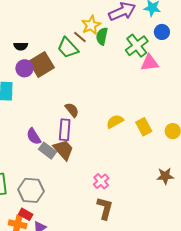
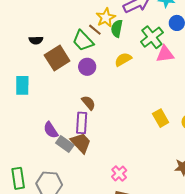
purple circle: (24, 68) -> (87, 67), moved
yellow semicircle: (115, 121) -> (123, 59), moved

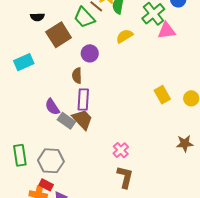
purple circle: (87, 67) -> (90, 53), moved
cyan rectangle: (22, 85) -> (24, 62), turned 66
brown semicircle: (88, 103) -> (77, 76), moved, turned -140

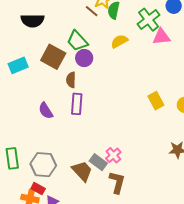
black semicircle: (37, 17) -> (32, 21), size x1.6
green trapezoid: (84, 17) -> (77, 41), moved
brown square: (59, 35) -> (53, 57), moved, turned -30
brown trapezoid: (82, 120) -> (82, 171), moved
gray rectangle: (66, 121) -> (98, 162), moved

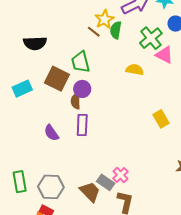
pink triangle: (161, 37) -> (164, 55), turned 36
green trapezoid: (77, 41) -> (81, 62), turned 30
yellow semicircle: (119, 41) -> (135, 70), moved, turned 42
purple circle: (84, 58) -> (82, 89), moved

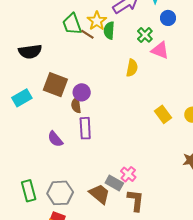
green cross: (151, 38) -> (145, 35), size x0.7
green trapezoid: (81, 62) -> (72, 24), moved
yellow semicircle: (135, 70) -> (132, 68), turned 96

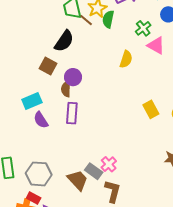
black semicircle: (30, 52) -> (64, 41), moved, turned -55
brown square: (55, 85) -> (48, 66), size x0.7
cyan rectangle: (22, 98) -> (32, 101), moved

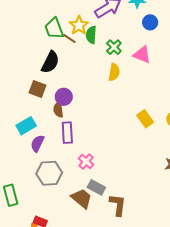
green cross: (143, 28) -> (114, 47), moved
purple semicircle: (41, 120) -> (37, 143), turned 66
pink cross: (109, 164) -> (86, 161), moved
gray hexagon: (39, 174) -> (49, 173), moved

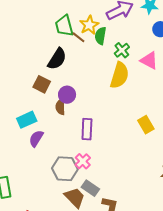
yellow semicircle: (114, 72) -> (120, 75), size x1.5
purple rectangle: (67, 133) -> (87, 129), moved
gray hexagon: (49, 173) -> (65, 169), moved

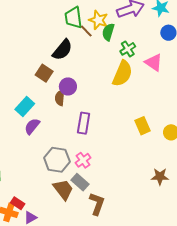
yellow star: (89, 25) -> (98, 20), turned -30
cyan rectangle: (27, 120) -> (25, 107), turned -30
pink cross: (83, 161) -> (83, 160), moved

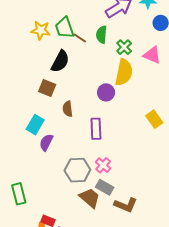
yellow star: (98, 20) -> (41, 30), moved
purple circle: (68, 86) -> (106, 92), moved
brown L-shape: (97, 204) -> (126, 205), turned 105

